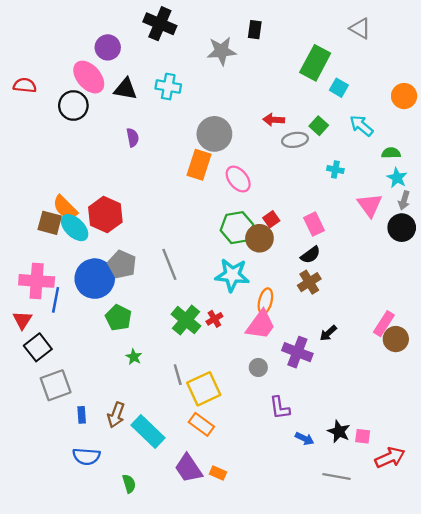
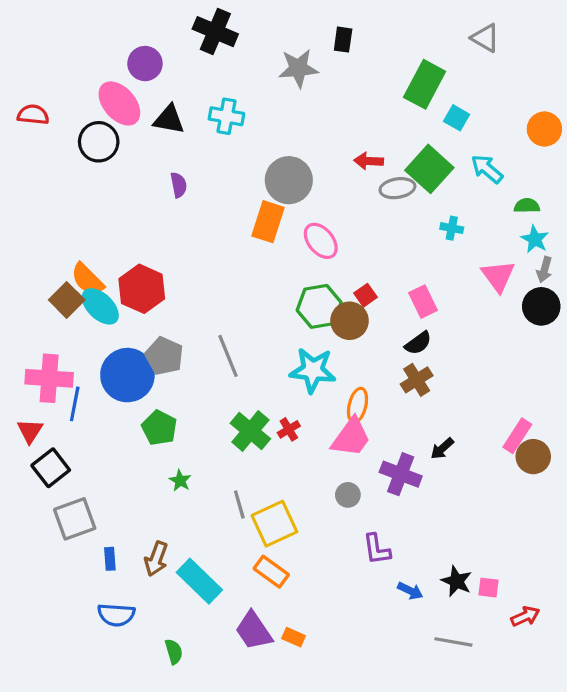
green square: (319, 126) -> (429, 169), size x1.8
brown square: (50, 223) -> (67, 300), turned 30
red arrow: (390, 458) -> (525, 616), size x0.7

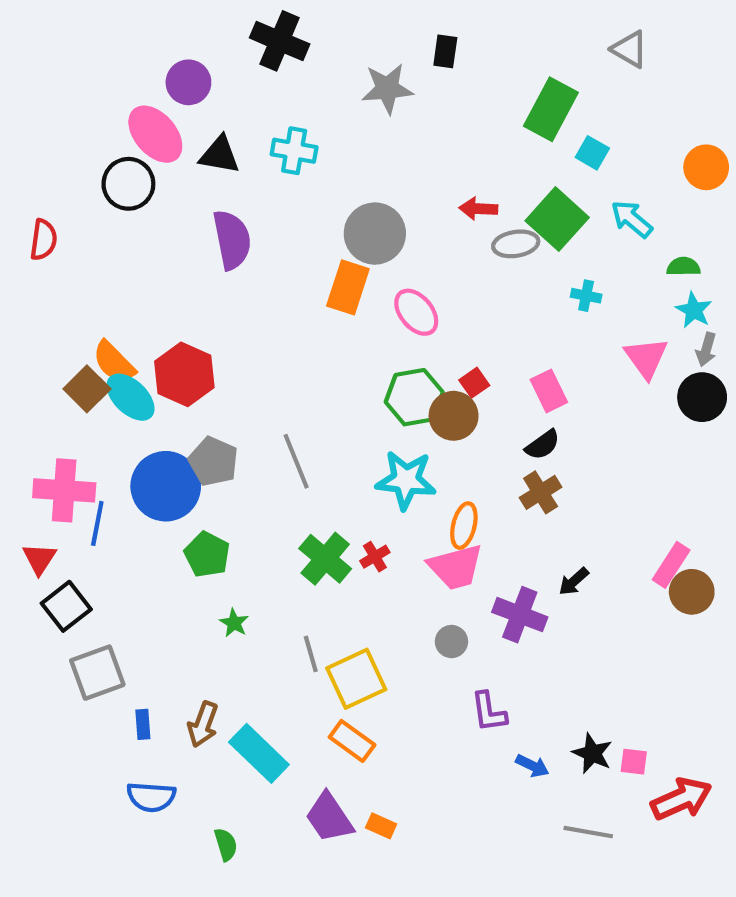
red semicircle: (33, 115) -> (43, 240), moved, turned 92
purple semicircle: (179, 185) -> (232, 240), size x1.8
pink trapezoid: (351, 437) -> (456, 567), turned 39
red arrow: (525, 616) -> (681, 799), size x1.6

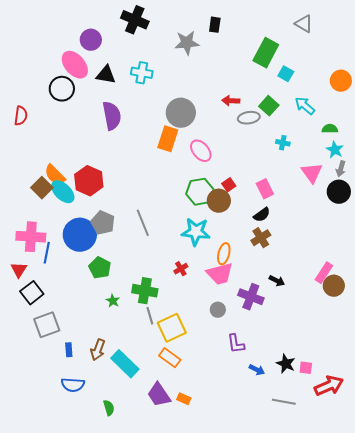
green square: (557, 219) -> (269, 106), size x0.7
green cross: (325, 559) -> (145, 291), moved, turned -30
black arrow: (574, 581) -> (277, 281), turned -112

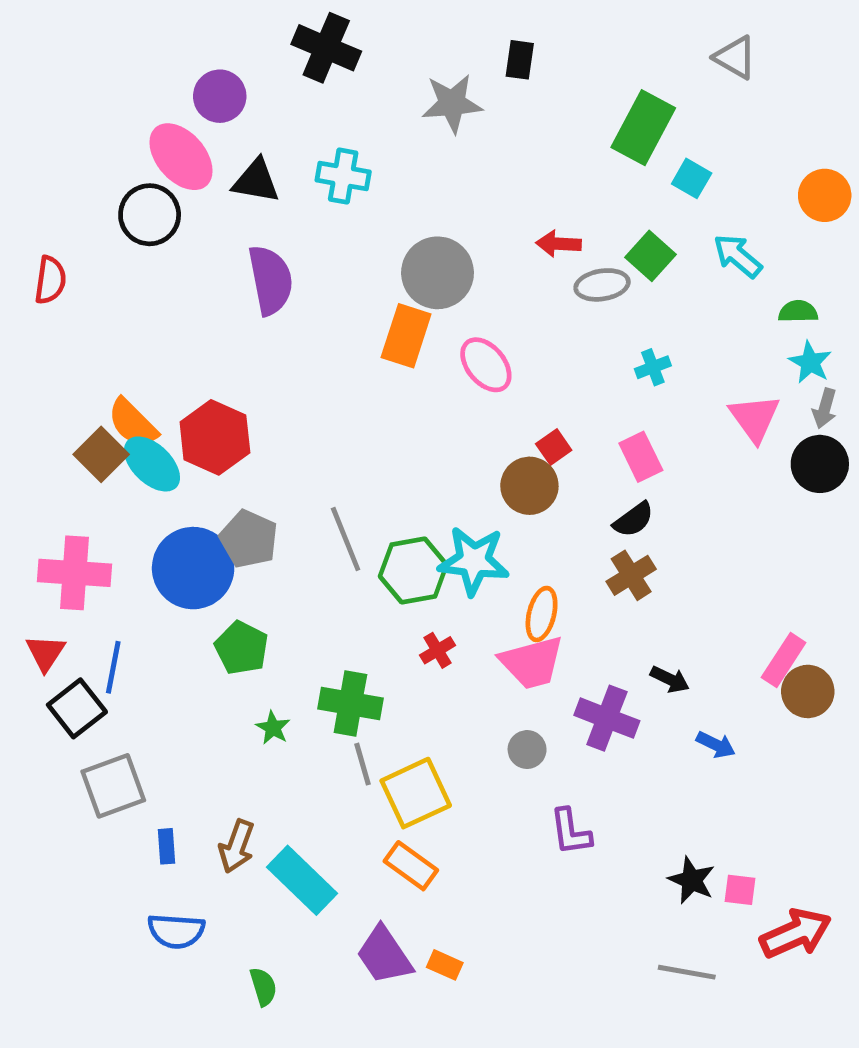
cyan cross: (283, 143) -> (653, 367), moved, turned -32
green hexagon: (200, 192) -> (413, 570), moved
blue line: (47, 253) -> (113, 667), moved
blue arrow: (257, 370) -> (716, 745), moved

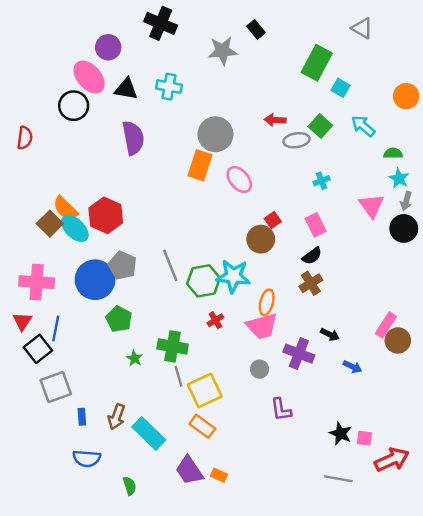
black rectangle: (520, 60) -> (256, 29), turned -48

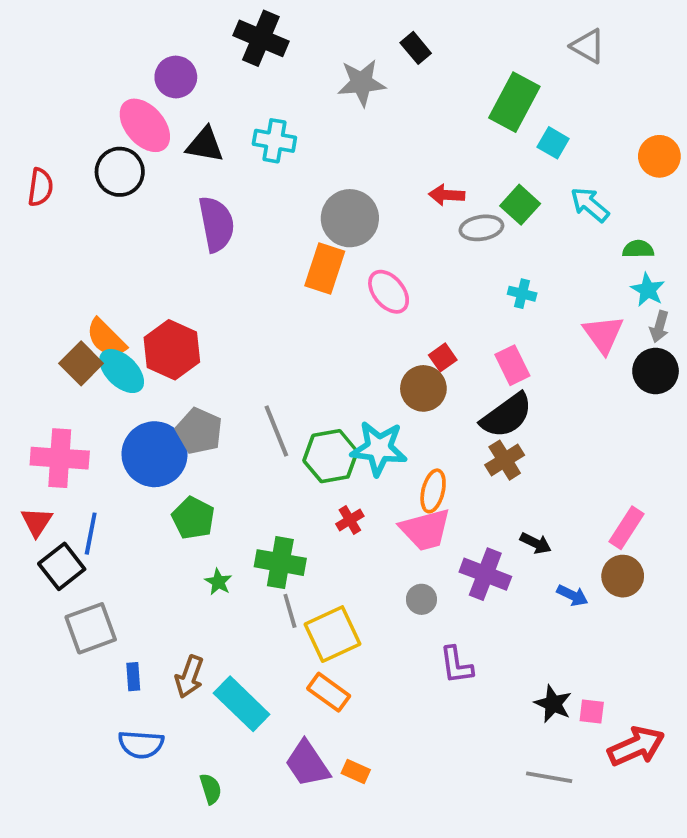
red semicircle: (25, 138) -> (40, 187), moved
cyan cross: (322, 181) -> (522, 294), turned 35
black semicircle: (312, 256) -> (507, 416), size x1.6
brown circle: (398, 340) -> (623, 576), moved

